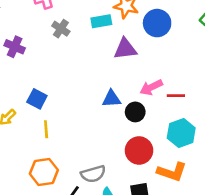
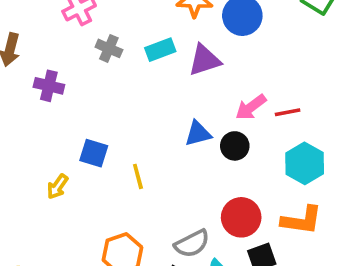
cyan rectangle: (101, 21) -> (160, 50), moved
yellow line: (46, 129) -> (138, 176), moved
red circle: (139, 150) -> (241, 217), moved

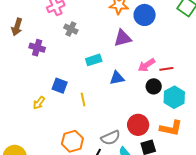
cyan rectangle: (160, 50) -> (94, 60), moved
black circle: (235, 146) -> (154, 86), moved

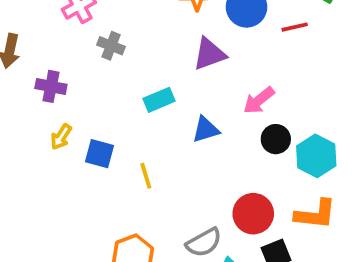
red line: (166, 69) -> (295, 27), moved
yellow arrow: (39, 103) -> (61, 137), moved

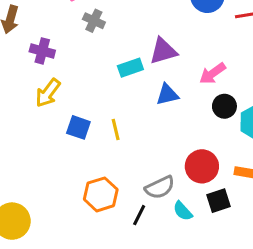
purple triangle: (209, 54) -> (163, 51), moved
yellow arrow: (61, 137) -> (48, 93), size x1.4
blue square: (100, 154) -> (78, 127), moved

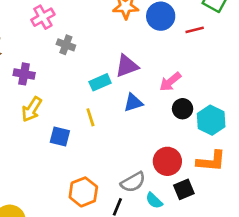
yellow line: (116, 129) -> (90, 117), moved

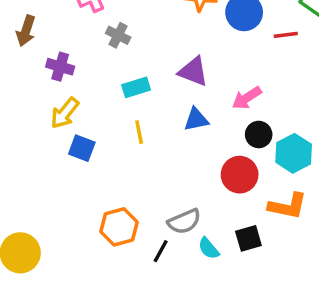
purple triangle: (127, 66) -> (193, 71), turned 35
cyan rectangle: (100, 82) -> (136, 87), moved
blue square: (60, 137) -> (82, 148), moved
red circle: (167, 161) -> (240, 175), moved

